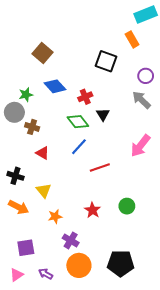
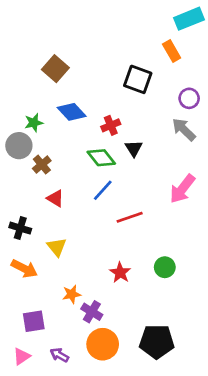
brown cross: (32, 127) -> (42, 165), turned 32
orange star: (55, 216) -> (72, 294), moved

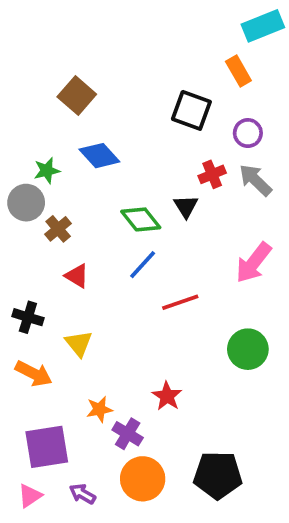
purple circle: (189, 98) -> (248, 133), moved
red cross: (111, 125) -> (212, 174), moved
green circle: (165, 267) -> (248, 349), moved, size x1.4
red star: (120, 273) -> (167, 396), moved
purple square: (34, 321) -> (47, 447), size x1.4

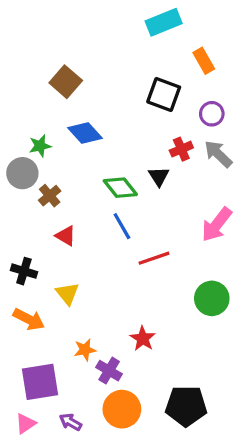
cyan rectangle: (263, 26) -> (164, 22), moved
blue line: (143, 265) -> (122, 226), turned -72

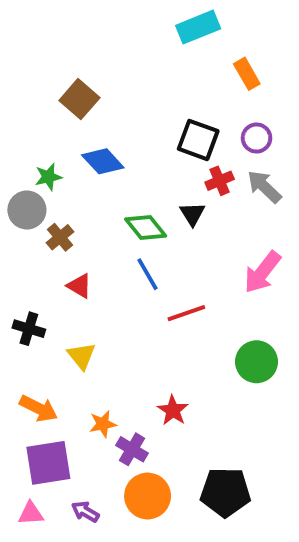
black square: (164, 94) -> (198, 140), moved
orange arrow: (29, 319) -> (39, 408), moved
pink triangle: (26, 424) -> (31, 514), turned 30

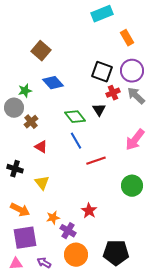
purple circle: (257, 138) -> (132, 71), size x1.5

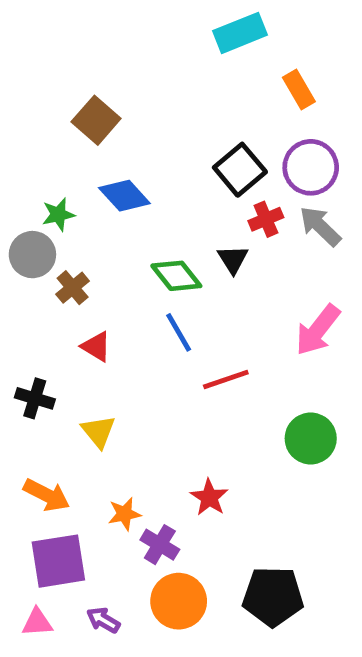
black square: (102, 72) -> (240, 170), turned 30

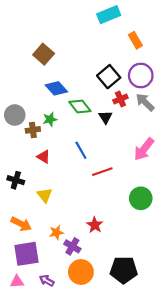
green star: (58, 214) -> (50, 119), moved
green diamond: (176, 276) -> (80, 106), moved
brown cross: (73, 288) -> (33, 130), turned 32

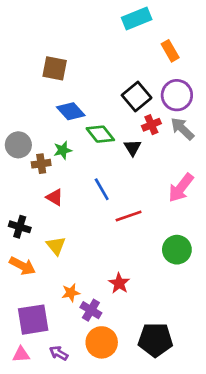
brown square: (44, 54) -> (55, 68), turned -30
orange arrow: (21, 224) -> (22, 266), moved

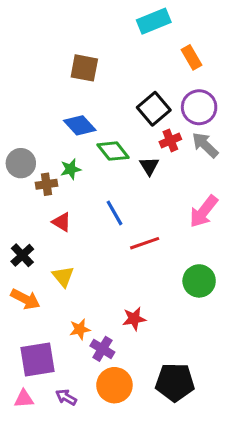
brown square: (55, 68) -> (84, 68), moved
black cross: (20, 227) -> (22, 255), turned 30
red star: (119, 283) -> (134, 319), turned 30

